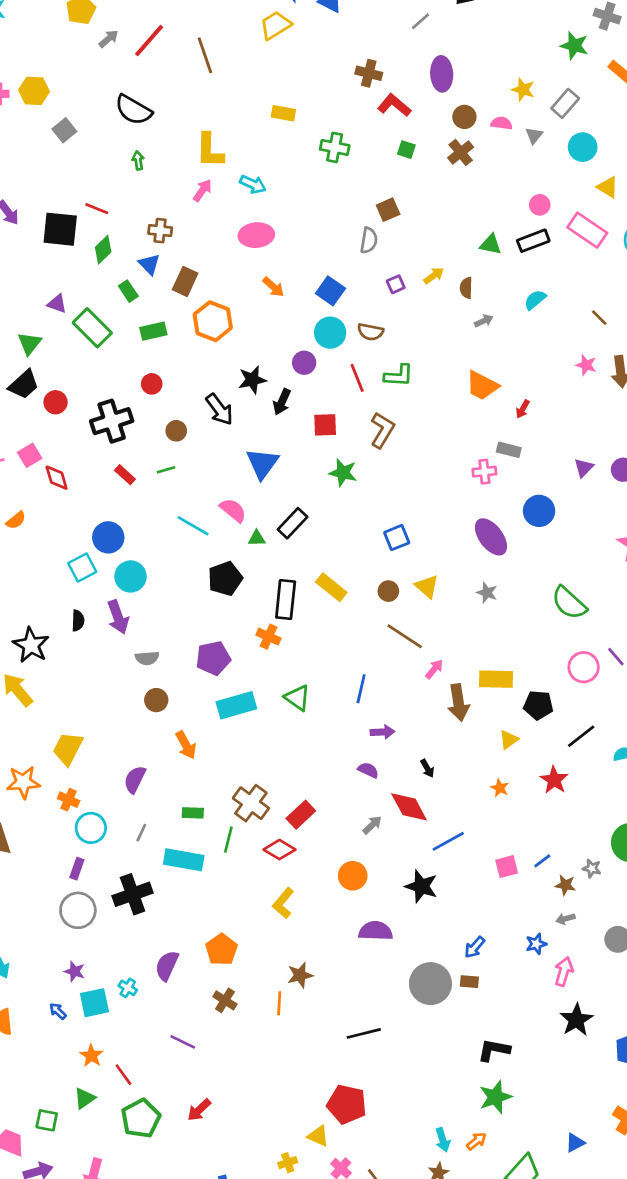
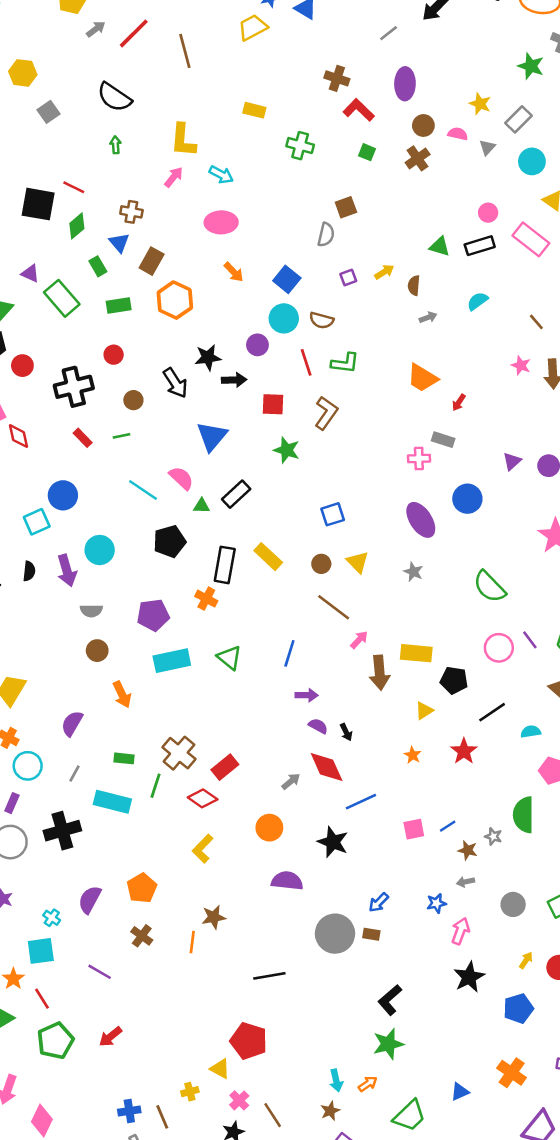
black arrow: (282, 402) -> (234, 380), turned -120
cyan circle: (131, 576) -> (100, 550), moved
purple semicircle: (368, 770) -> (318, 726), moved
cyan square: (94, 1003) -> (41, 951), moved
black L-shape: (494, 1050) -> (390, 1000), turned -56

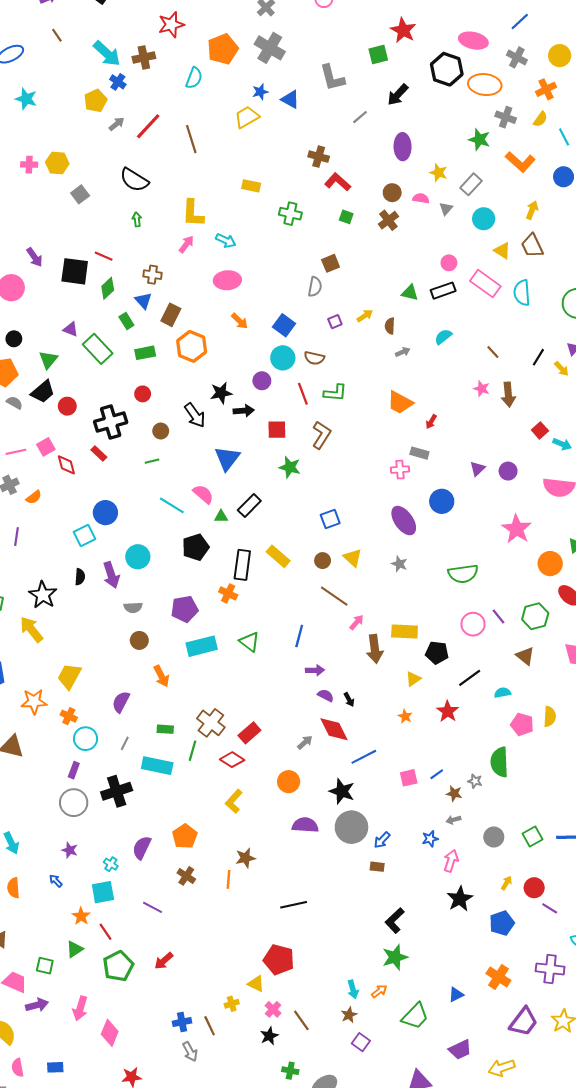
purple ellipse: (405, 84) -> (403, 147), moved
red rectangle: (83, 438) -> (99, 453), moved
green semicircle: (489, 587) -> (463, 574), turned -52
gray circle: (335, 934) -> (351, 827), moved

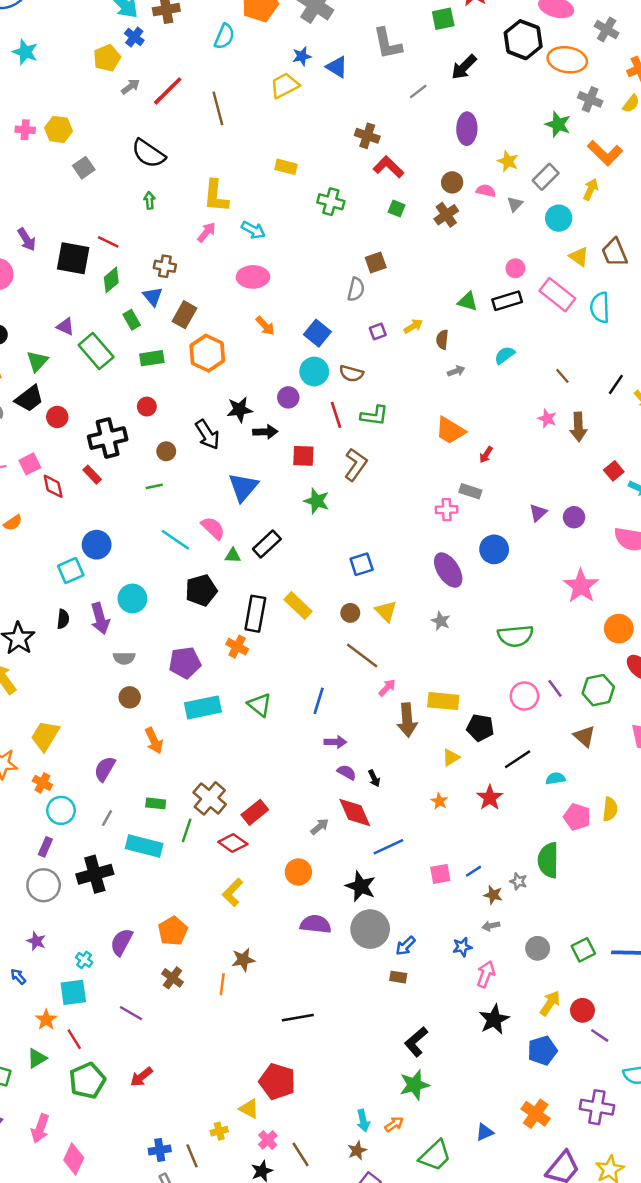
yellow arrow: (532, 210) -> (591, 189), moved
yellow arrow: (506, 883) -> (550, 1003), size x1.5

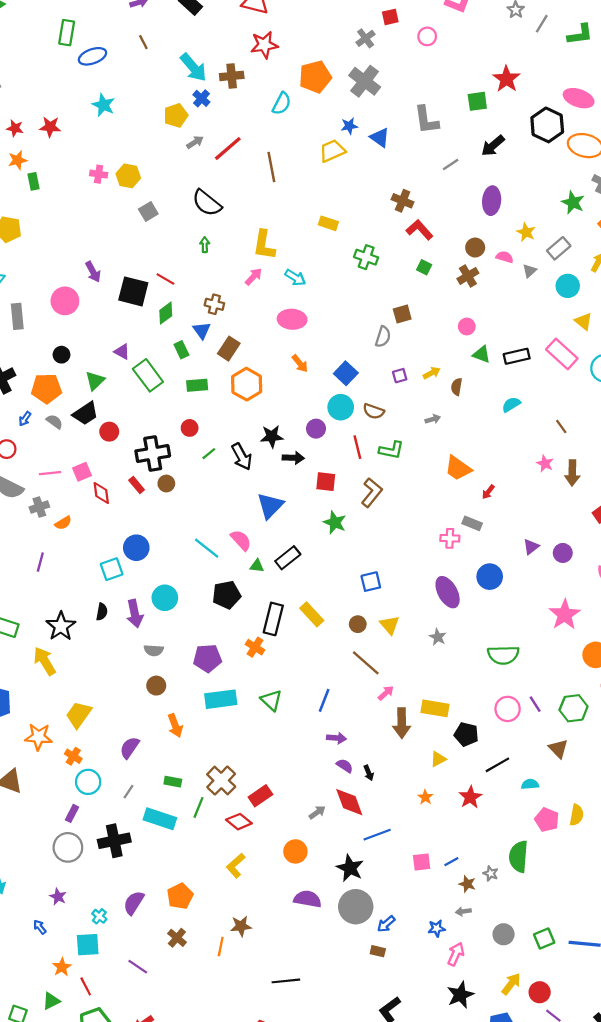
pink circle: (515, 268) -> (467, 326), moved
gray arrow: (456, 371) -> (433, 419), moved
brown circle: (166, 451) -> (166, 484), moved
green line: (154, 486) -> (209, 454), moved, turned -32

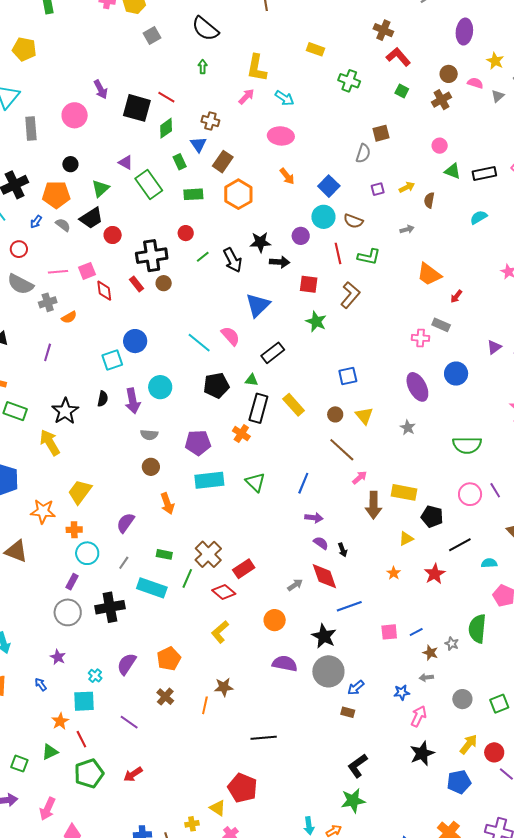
green triangle: (257, 566) -> (252, 380), moved
orange cross: (73, 756) -> (74, 530), turned -35

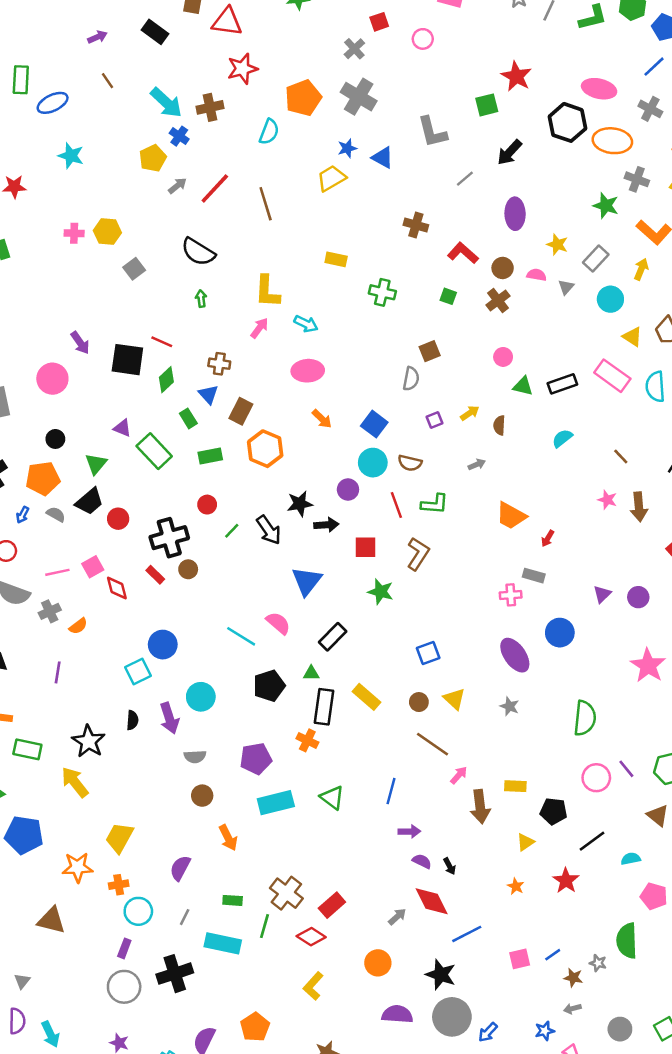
red L-shape: (398, 57) -> (463, 253), moved
green semicircle: (467, 445) -> (585, 718), turned -76
yellow rectangle: (404, 492) -> (515, 786), size x0.7

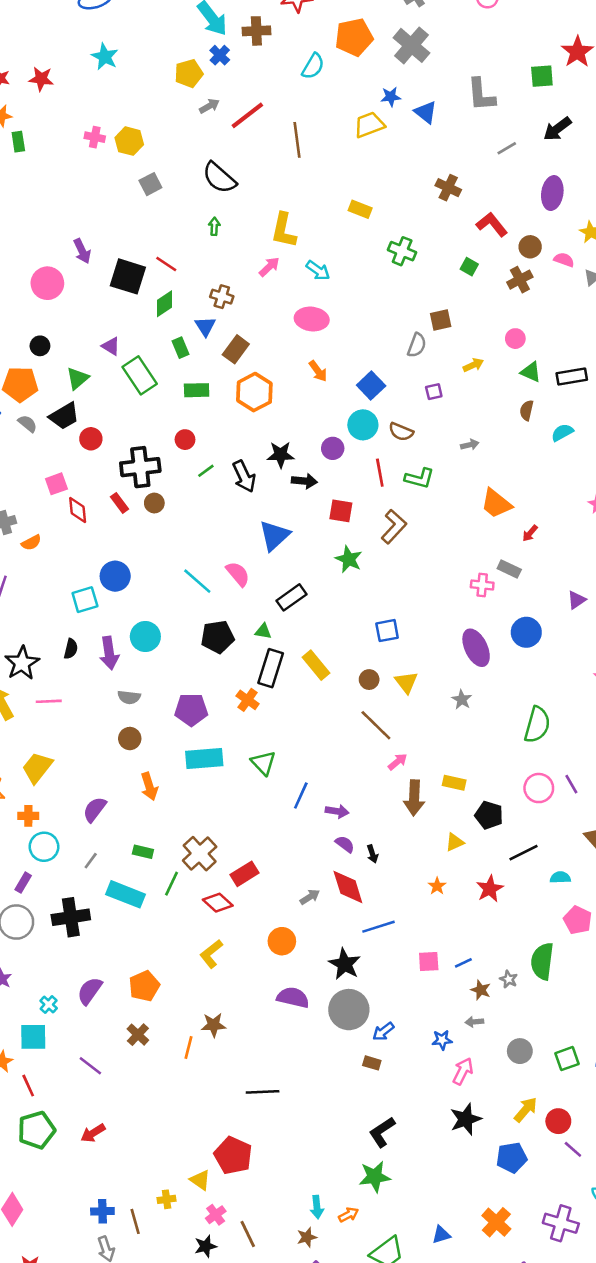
yellow arrow: (470, 413) -> (473, 365), moved
brown semicircle: (499, 425) -> (527, 410), moved
pink line: (57, 572) -> (49, 701), moved
blue line: (391, 791) -> (301, 796), moved

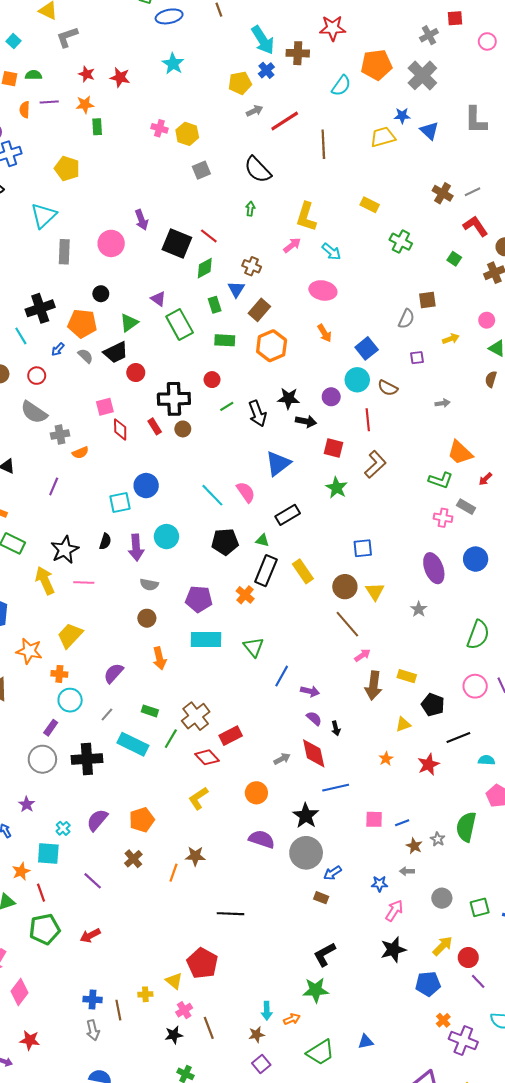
gray line: (507, 148) -> (473, 192), moved
green L-shape: (419, 478) -> (441, 480), moved
brown circle: (369, 680) -> (345, 587), size x1.5
orange cross: (496, 1222) -> (443, 1020), moved, size x0.6

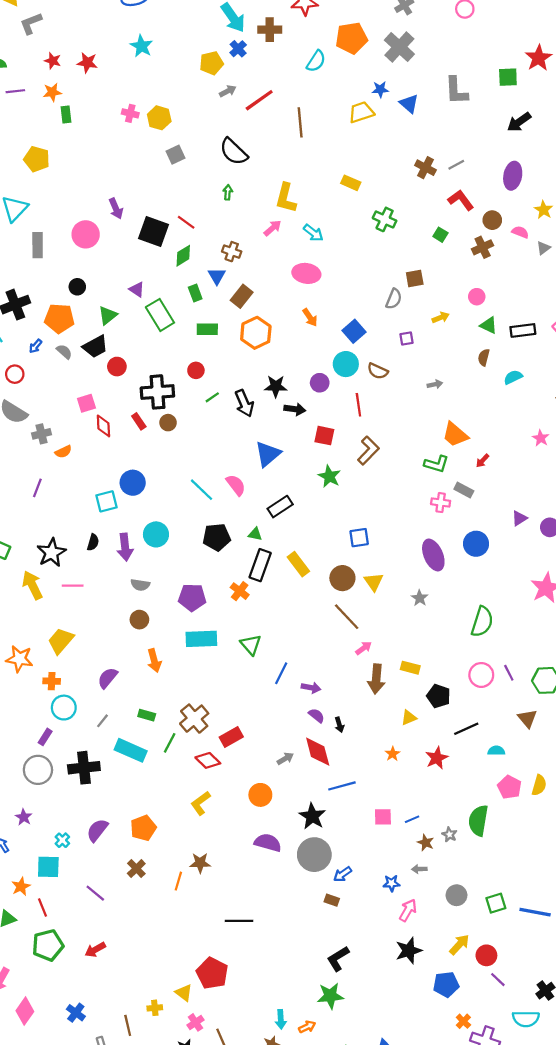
blue cross: (93, 1000) -> (76, 1013), moved, turned 36

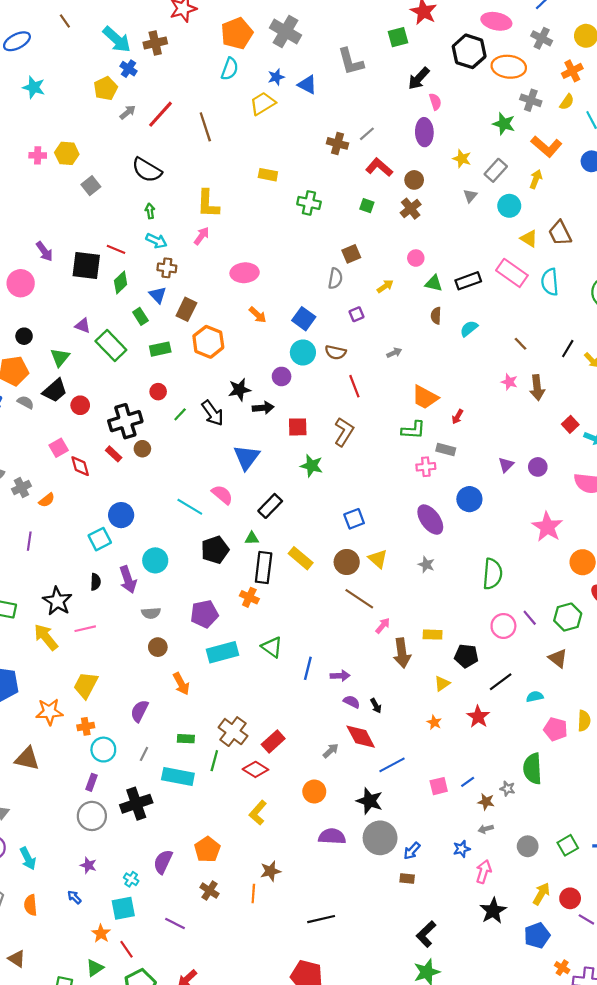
cyan semicircle: (316, 61) -> (230, 69), moved
pink semicircle: (520, 232) -> (435, 102), moved, turned 63
cyan arrow: (313, 233) -> (156, 241), moved
red line: (358, 405) -> (354, 386), moved

